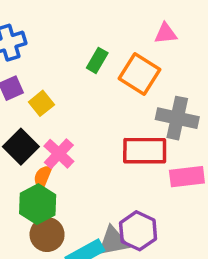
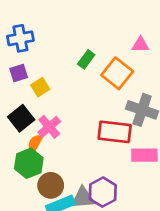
brown circle: (47, 235) -> (51, 185), moved

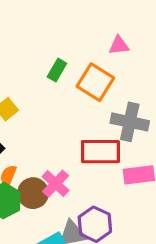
pink cross: (49, 127) -> (56, 184), moved
brown circle: (51, 185) -> (33, 193), moved

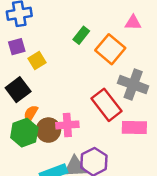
red rectangle: (100, 152) -> (107, 105), turned 44
pink cross: (56, 184) -> (67, 125), turned 35

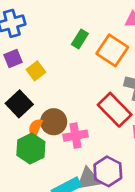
brown circle: (48, 130) -> (54, 122), moved

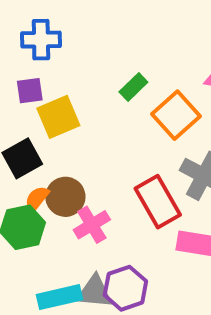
yellow square: (36, 71) -> (58, 117), size x1.5
pink cross: (75, 136) -> (92, 225), turned -35

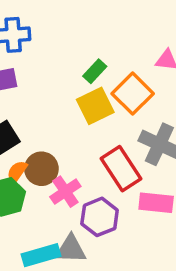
yellow square: (58, 117) -> (95, 106), moved
purple hexagon: (125, 288) -> (100, 217), moved

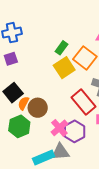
orange semicircle: (17, 172) -> (24, 103), moved
pink cross: (65, 192) -> (59, 128), moved

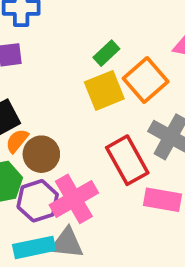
pink cross: (59, 128) -> (74, 199), size x1.4
purple hexagon: (75, 131) -> (38, 201), moved

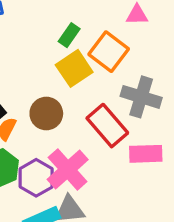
brown circle: (41, 154) -> (46, 113), moved

